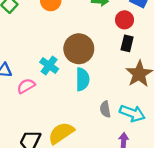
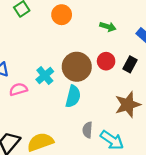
red circle: (125, 20) -> (106, 61), moved
black rectangle: (127, 43) -> (130, 64), moved

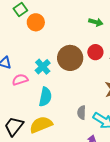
orange circle: (62, 15) -> (36, 22), moved
cyan semicircle: (73, 96) -> (45, 97), moved

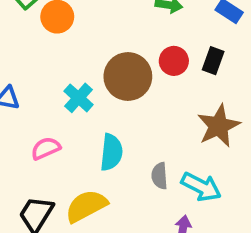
pink semicircle: (20, 80) -> (46, 148), moved
cyan semicircle: (45, 97) -> (111, 152), moved

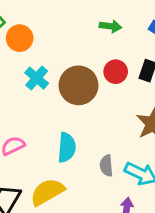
cyan cross: (78, 98) -> (37, 78), moved

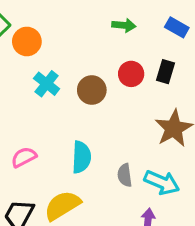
brown circle: (79, 85) -> (92, 90), size x0.7

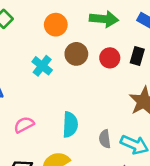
green arrow: (124, 25) -> (104, 19), size x1.5
orange circle: (27, 41) -> (56, 25), moved
brown circle: (92, 90) -> (76, 54), moved

